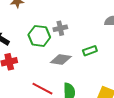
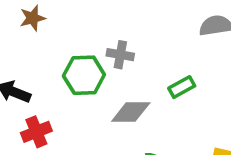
gray cross: (60, 28) -> (120, 55), turned 32

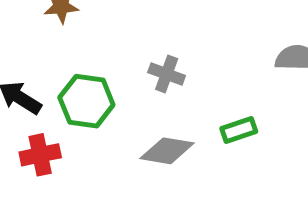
green hexagon: (84, 75) -> (86, 101), moved

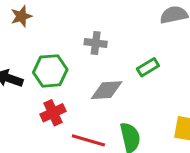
red cross: (40, 155) -> (53, 113), moved

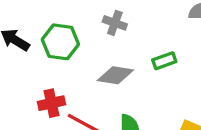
red cross: (53, 113) -> (52, 103), moved

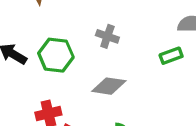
green rectangle: (164, 61) -> (171, 56), moved

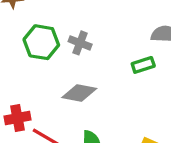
green hexagon: (56, 55) -> (41, 42), moved

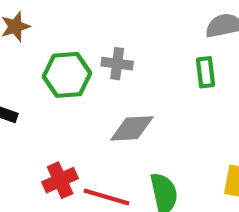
green rectangle: (143, 65) -> (206, 72), turned -65

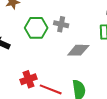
gray diamond: (132, 128) -> (78, 50), moved

